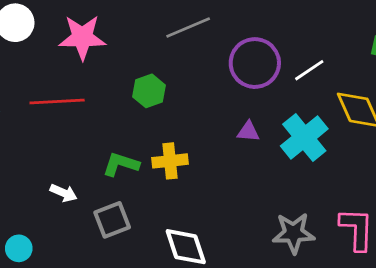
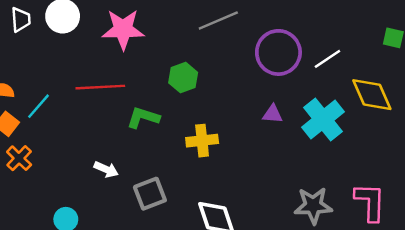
green L-shape: (121, 164) -> (143, 118), moved

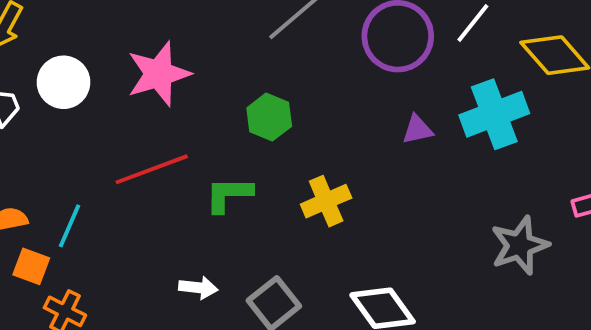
cyan cross: (323, 119) -> (494, 114), turned 36

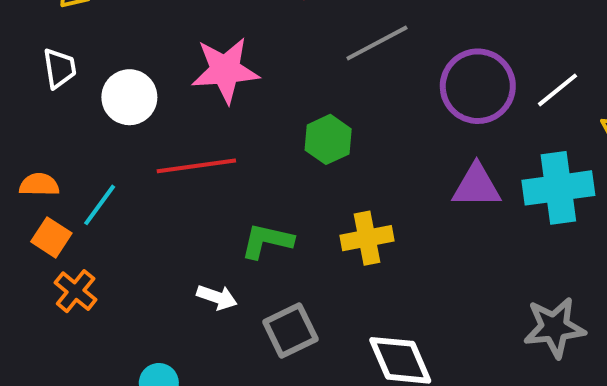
white circle: (64, 82) -> (129, 97), moved
purple triangle: (418, 130) -> (477, 186), size x1.5
green L-shape: (229, 194) -> (267, 241), moved

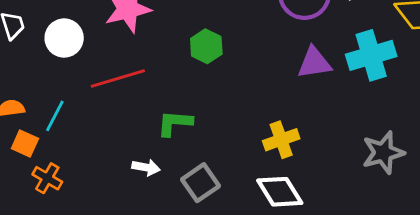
yellow cross: (367, 238) -> (281, 140), moved

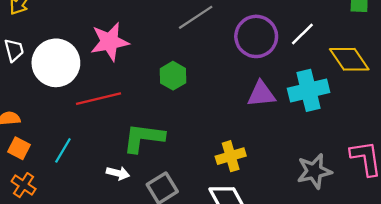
white circle: (64, 38) -> (56, 63), size x1.5
cyan line: (55, 116) -> (63, 150), moved
green L-shape: (175, 123) -> (143, 138), size x1.4
orange cross: (47, 178) -> (24, 185), moved

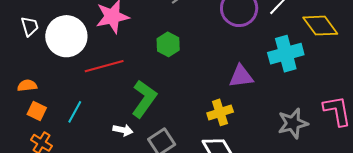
purple triangle: (261, 94) -> (241, 76), moved
green L-shape: (143, 138) -> (144, 99), turned 120

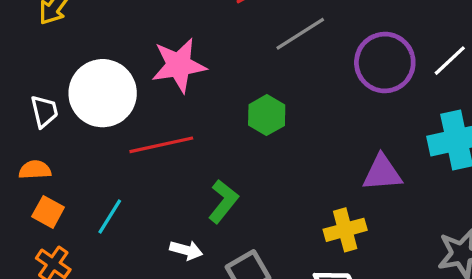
white trapezoid: (30, 26) -> (44, 111), moved
green L-shape: (144, 99) -> (223, 201), size x0.7

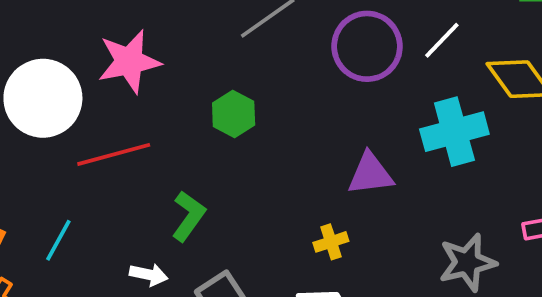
yellow cross: (345, 230) -> (331, 242), size x0.7

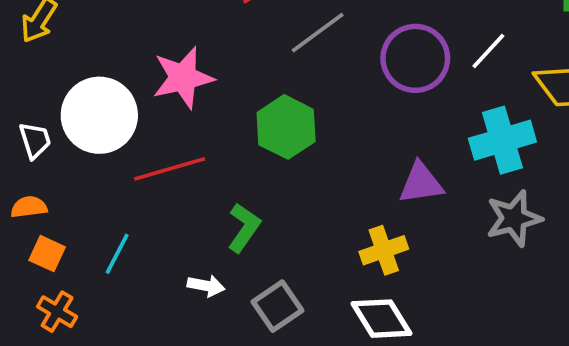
green hexagon: (234, 114) -> (286, 127), size x1.4
yellow cross: (331, 242) -> (384, 250), size x1.4
gray star: (467, 262) -> (514, 218), moved

